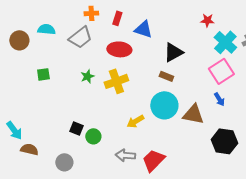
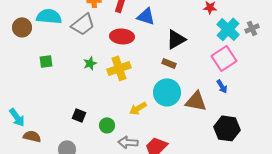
cyan semicircle: (46, 29) -> (49, 16), size x1.4
green circle: (93, 136) -> (107, 125), moved

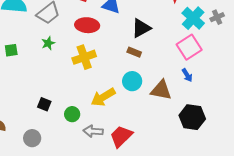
green star: (90, 63) -> (48, 43), moved
cyan circle: (167, 92) -> (132, 81), size x0.7
yellow arrow: (138, 108) -> (103, 97), size x1.4

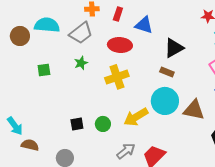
cyan circle: (132, 81) -> (165, 101), size x1.4
black square: (44, 104) -> (77, 124), turned -32
green circle: (72, 114) -> (103, 124), moved
gray arrow: (93, 131) -> (126, 151), turned 138

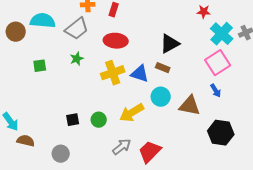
blue triangle: (144, 25) -> (140, 74), moved
cyan circle: (165, 101) -> (161, 97), size x0.7

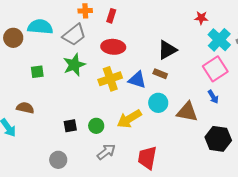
green star: (77, 59) -> (74, 65), size x1.6
brown semicircle: (26, 141) -> (25, 108), moved
gray arrow: (122, 147) -> (106, 152), moved
red trapezoid: (150, 152) -> (147, 158), turned -35

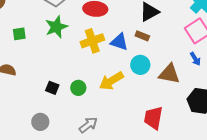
black square: (70, 126) -> (52, 88), turned 32
gray arrow: (106, 152) -> (88, 125), moved
red trapezoid: (147, 158) -> (153, 118), moved

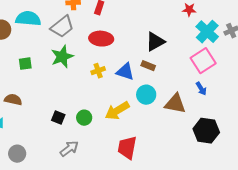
yellow cross: (92, 41) -> (98, 71), size x0.6
red trapezoid: (153, 118) -> (127, 148), moved
gray circle: (40, 122) -> (17, 154), moved
gray arrow: (88, 125) -> (69, 149), moved

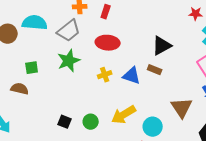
cyan circle: (146, 95) -> (153, 127), moved
brown semicircle: (13, 100) -> (20, 89), moved
brown triangle: (175, 104) -> (182, 108), turned 45

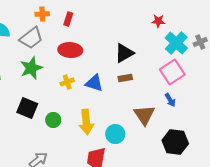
brown rectangle: (155, 70) -> (125, 78), moved, turned -32
yellow arrow: (124, 115) -> (86, 122), turned -65
black square: (65, 122) -> (27, 108), moved, size x1.5
green circle: (91, 122) -> (53, 120), moved

